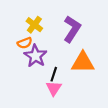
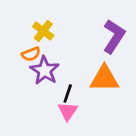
purple L-shape: (72, 29) -> (114, 36), moved

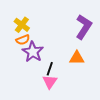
yellow cross: (43, 31) -> (22, 25), moved
orange triangle: (104, 79) -> (77, 58), size x0.7

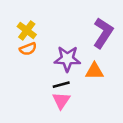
purple star: (33, 52) -> (67, 59), moved, turned -30
black line: (50, 69) -> (61, 85), turned 56

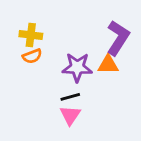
yellow cross: (27, 30) -> (31, 35), turned -30
orange triangle: (94, 71) -> (108, 65), moved

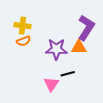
black line: (70, 97) -> (68, 74), moved

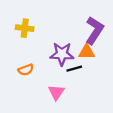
orange semicircle: (24, 41) -> (26, 70), moved
black line: (68, 74) -> (74, 69), moved

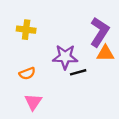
orange triangle: (87, 52) -> (105, 53), moved
pink triangle: (56, 92) -> (33, 102), moved

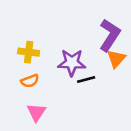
yellow cross: (26, 30) -> (29, 52), moved
orange triangle: (105, 53) -> (116, 59), turned -48

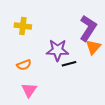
yellow cross: (29, 52) -> (23, 26), moved

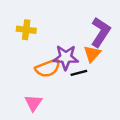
orange triangle: (93, 47) -> (92, 54), moved
orange semicircle: (24, 65) -> (48, 68), moved, size x1.5

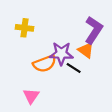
orange triangle: (92, 54) -> (86, 50), turned -36
black line: (79, 73) -> (74, 68), turned 48

